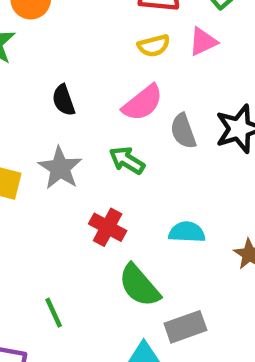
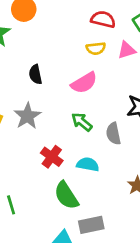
gray semicircle: (183, 131) -> (113, 134), moved
green arrow: (127, 160) -> (82, 122), moved
cyan semicircle: (187, 232) -> (88, 164), moved

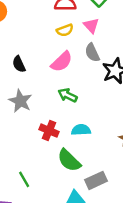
pink triangle: (127, 50) -> (91, 26), turned -42
gray semicircle: (113, 134) -> (92, 53), moved

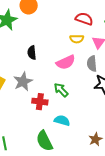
red cross: (49, 131) -> (40, 102), moved, turned -35

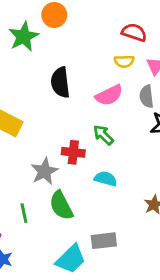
black semicircle: (32, 53) -> (60, 82), size x1.5
gray star: (23, 82) -> (44, 171), moved
green semicircle: (44, 141) -> (61, 206), moved

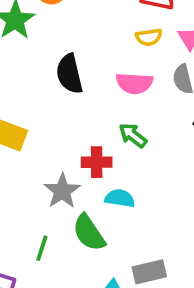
pink semicircle: (109, 95) -> (134, 83), turned 36
cyan semicircle: (106, 179) -> (120, 198), moved
green line: (24, 213) -> (42, 248), turned 36

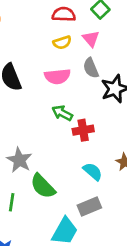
red cross: (97, 162) -> (83, 130), moved
cyan semicircle: (120, 198) -> (93, 172), moved, turned 42

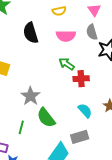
yellow semicircle: (62, 42) -> (59, 11), moved

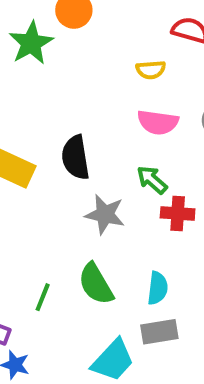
black semicircle: (31, 33) -> (75, 157), moved
gray star: (30, 96) -> (105, 214), moved, turned -30
cyan semicircle: (85, 111) -> (158, 288), moved, turned 42

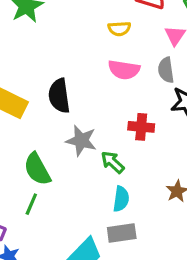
green arrow: (152, 180) -> (113, 162), moved
red cross: (178, 213) -> (141, 127), moved
green semicircle: (96, 284) -> (37, 169), moved

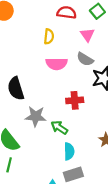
yellow semicircle: (119, 29) -> (49, 36), turned -72
gray semicircle: (166, 70) -> (85, 59), turned -42

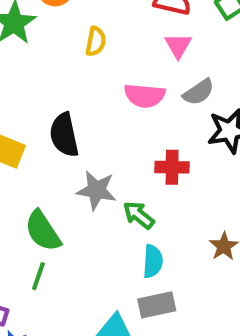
pink triangle: (87, 35) -> (178, 46), moved
yellow semicircle: (49, 36) -> (96, 41), moved
gray semicircle: (85, 59) -> (199, 92), turned -70

